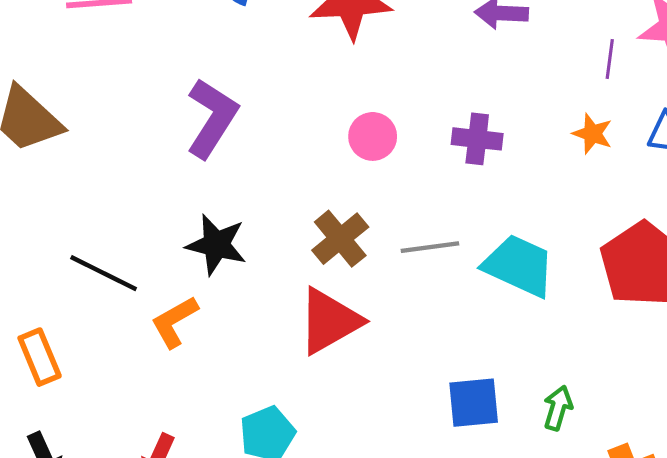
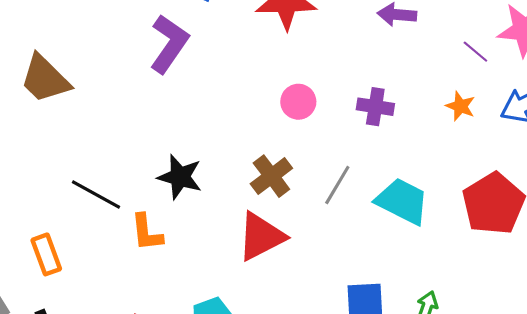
purple line: (610, 59) -> (475, 52), turned -60
purple L-shape: (212, 118) -> (169, 44), moved
gray line: (430, 247) -> (337, 185), turned -54
orange L-shape: (174, 322) -> (147, 232), turned -69

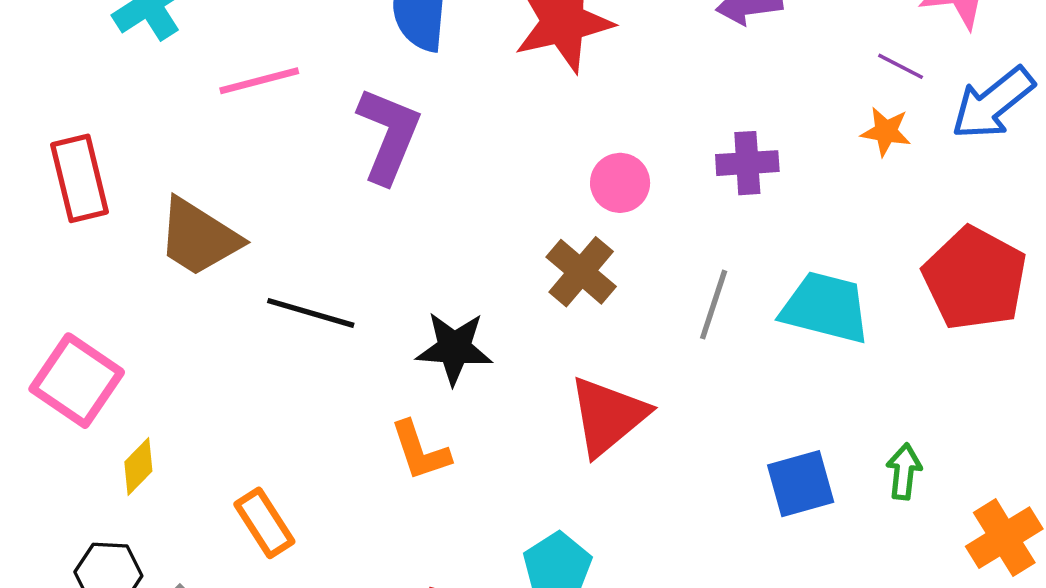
purple line: (475, 52) -> (901, 66), moved
brown cross: (271, 176) -> (581, 272), moved
black line: (96, 194) -> (311, 313), moved

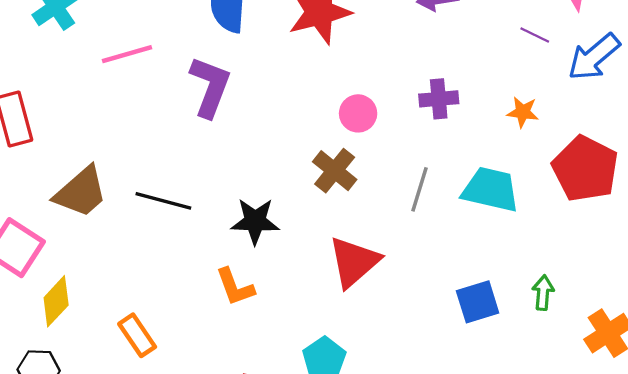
orange star: (886, 132) -> (523, 112), moved
brown trapezoid: (199, 237) -> (81, 192), moved, turned -72
yellow diamond: (138, 466) -> (56, 301), size x1.4

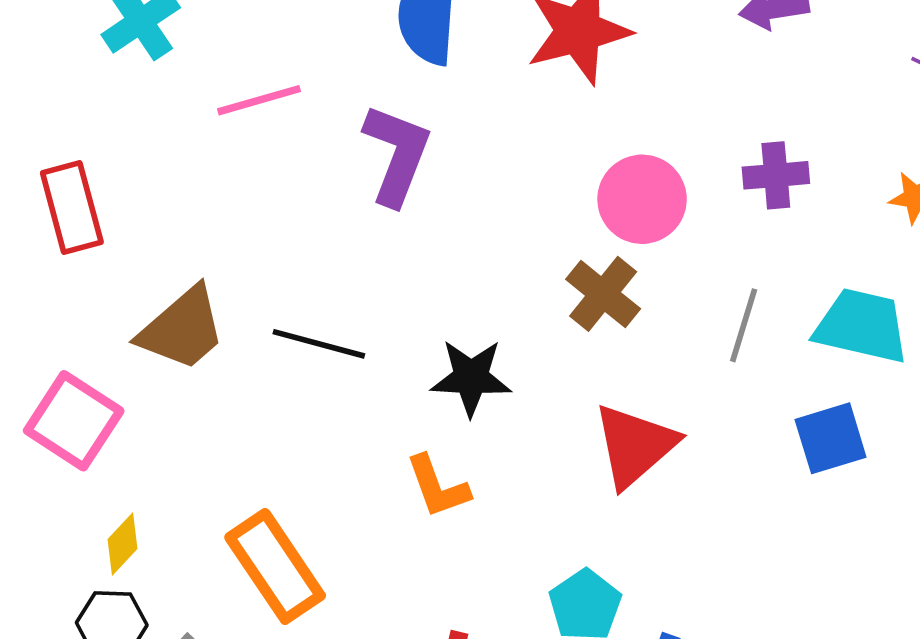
pink circle: (358, 113) -> (642, 199), size x1.4
yellow diamond: (56, 301) -> (122, 544), moved, size x0.7
blue square: (478, 302) -> (831, 438), moved
orange rectangle: (137, 335) -> (275, 566), size x1.5

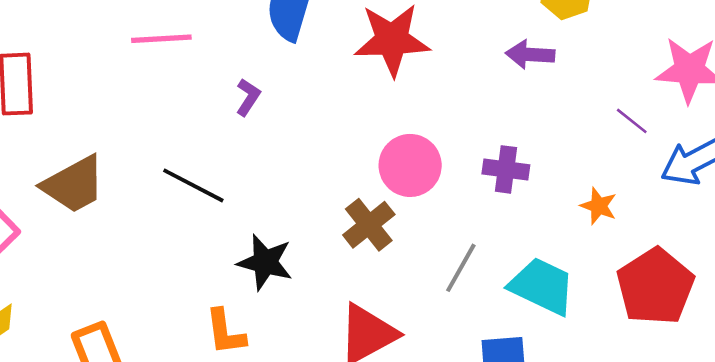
purple L-shape: (397, 154) -> (248, 97), size x0.5
black line: (319, 344) -> (193, 185), moved

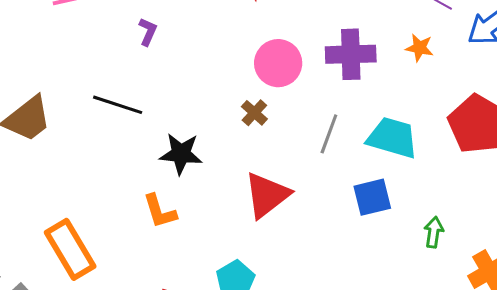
purple cross: (506, 169) -> (351, 54), size x1.4
orange star: (599, 206) -> (419, 48), moved
brown cross: (369, 225) -> (254, 113), size x0.7

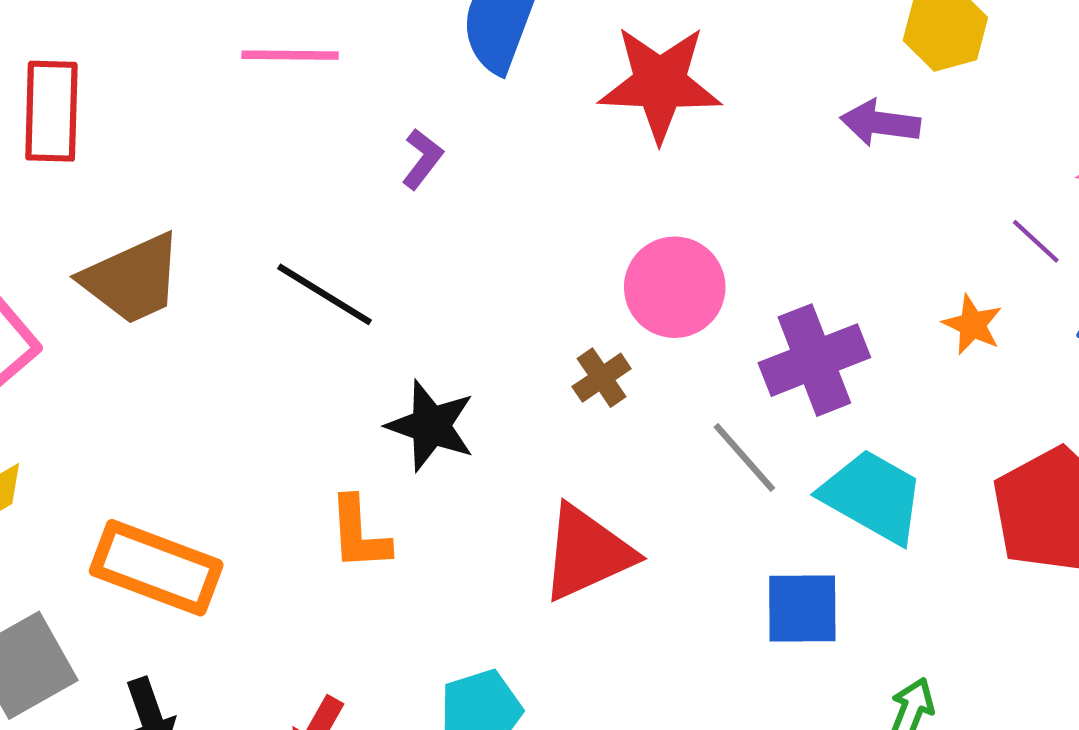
purple cross: (351, 54) -> (814, 360), moved, turned -33
gray line: (329, 134) -> (744, 457), turned -75
orange rectangle: (70, 249) -> (156, 568), turned -52

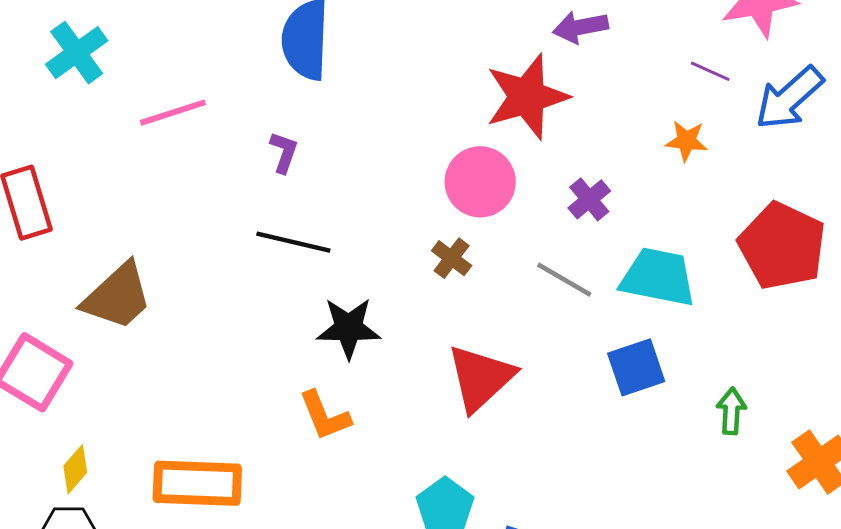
red star: (660, 83) -> (527, 97), moved
black line: (324, 294) -> (293, 242), moved
purple cross: (814, 360) -> (589, 199), size x0.6

